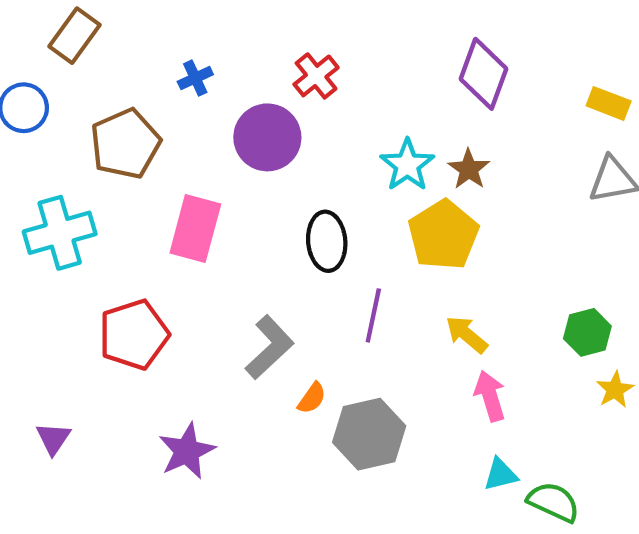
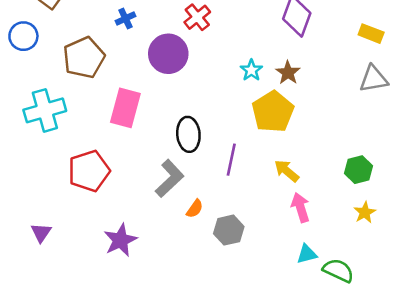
cyan star: (407, 165) -> (251, 70), size x0.7
black ellipse: (327, 241) -> (188, 134), moved
yellow star: (615, 390) -> (365, 212), moved
gray hexagon: (369, 434) -> (229, 230), size x0.7

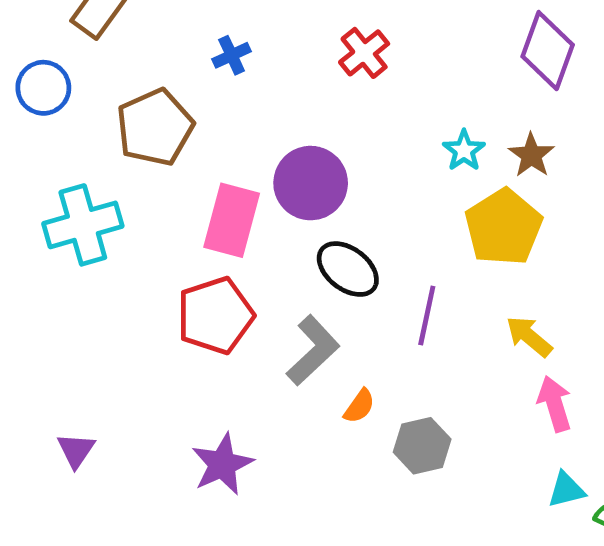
purple circle: (168, 54) -> (311, 183), moved
black ellipse: (188, 134) -> (348, 269), turned -48
red pentagon: (89, 171) -> (215, 316), moved

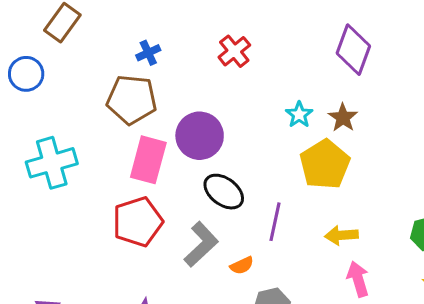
brown pentagon: (155, 127) -> (132, 100), moved, turned 30
yellow arrow: (529, 336) -> (341, 235), turned -44
orange semicircle: (359, 406) -> (242, 265), moved, turned 30

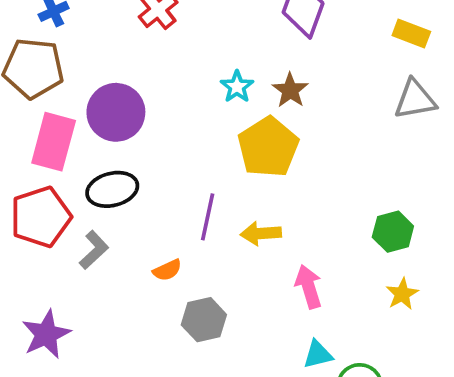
black ellipse: (224, 192) -> (112, 189), moved, turned -51
yellow arrow: (341, 235) -> (261, 233), moved
gray L-shape: (201, 244) -> (94, 250), moved, size x0.7

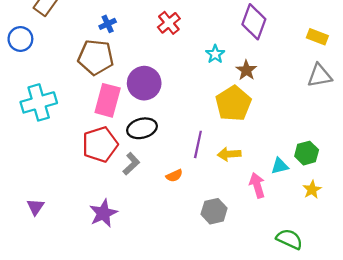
cyan star: (237, 87) -> (215, 54), moved
gray hexagon: (204, 320) -> (214, 211), moved
cyan triangle: (318, 355) -> (280, 166), moved

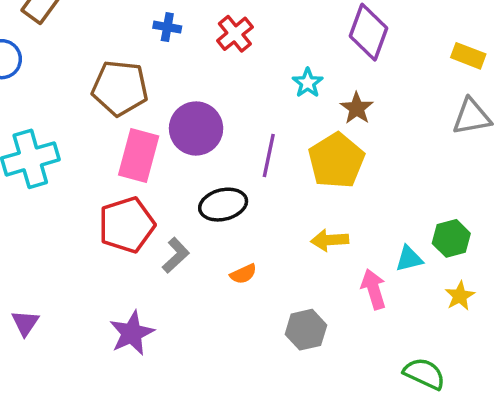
blue cross: (108, 24) -> (167, 27), moved, turned 35
black ellipse: (142, 128) -> (223, 205), moved
purple line: (198, 144) -> (269, 156), moved

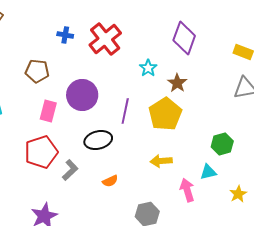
red cross: (235, 34) -> (105, 39), size x1.5
brown pentagon: (120, 88) -> (37, 71), size x0.7
pink rectangle: (139, 156) -> (48, 111), size x0.7
green hexagon: (451, 238) -> (222, 144), moved

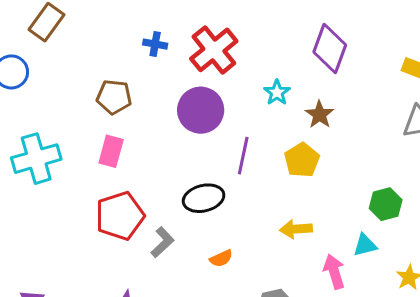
purple circle: (82, 95) -> (201, 110), moved
pink rectangle: (48, 111) -> (111, 151), moved
yellow pentagon: (165, 114) -> (302, 160), size x0.7

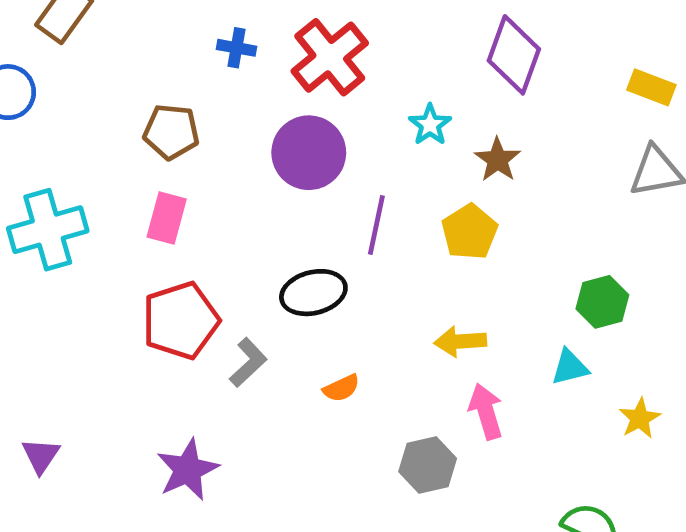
pink arrow: (334, 272) -> (486, 411), moved

